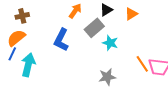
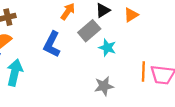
orange line: (142, 64) -> (143, 71), turned 36

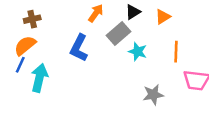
orange line: (143, 71) -> (176, 52), moved
gray star: (104, 86) -> (153, 95), moved

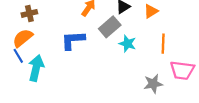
blue L-shape: (79, 48) -> (73, 40), turned 60
blue line: (20, 65) -> (18, 56), turned -56
gray star: (153, 95) -> (153, 84), moved

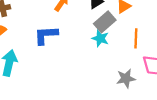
gray rectangle: (110, 27) -> (105, 22), moved

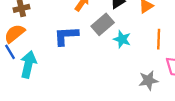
gray rectangle: (105, 22) -> (103, 24), moved

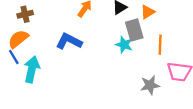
gray rectangle: (103, 24) -> (134, 30), moved, turned -65
blue L-shape: (66, 36) -> (69, 41), turned 30

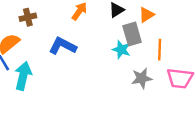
brown cross: (25, 14) -> (28, 17), moved
gray star: (150, 85) -> (142, 78), moved

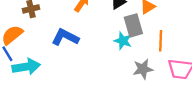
cyan arrow: (23, 76) -> (26, 67), turned 68

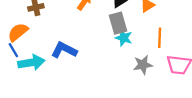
gray rectangle: (133, 25) -> (118, 23), moved
blue L-shape: (65, 37) -> (64, 50), moved

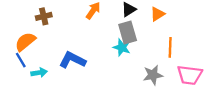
cyan star: (124, 38) -> (122, 47), moved
cyan arrow: (31, 63) -> (39, 73), size x0.6

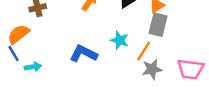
gray rectangle: (128, 32) -> (158, 25), moved, turned 30
orange line: (170, 47) -> (144, 51), moved, turned 30
blue L-shape: (72, 60) -> (83, 54), moved

